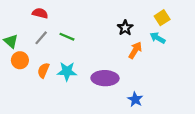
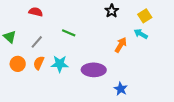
black star: (125, 28) -> (112, 11), moved
green line: (67, 37) -> (69, 33), moved
gray line: (41, 38) -> (37, 42), moved
orange circle: (20, 60) -> (18, 64), moved

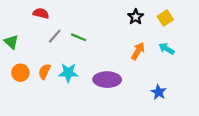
black star: (112, 11) -> (136, 17), moved
cyan arrow: (141, 34) -> (166, 49), moved
gray line: (37, 42) -> (55, 36), moved
blue star: (121, 89) -> (158, 92), moved

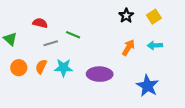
red semicircle: (41, 13) -> (40, 23), moved
gray line: (55, 36) -> (51, 43), moved, turned 32
cyan arrow: (166, 49) -> (155, 45), turned -32
blue star: (158, 92) -> (147, 86), size x1.5

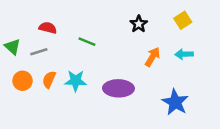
black star: (126, 16) -> (139, 24), moved
gray line: (51, 43) -> (39, 52), moved

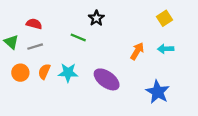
black star: (139, 24) -> (96, 18), moved
red semicircle: (48, 28) -> (34, 24), moved
purple ellipse: (118, 88) -> (107, 79), turned 35

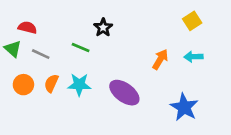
black star: (96, 18) -> (103, 28), moved
red semicircle: (34, 24) -> (27, 28), moved
green line: (78, 37) -> (81, 47), moved
gray line: (35, 47) -> (41, 54), turned 42

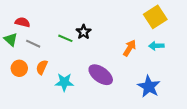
yellow square: (192, 21) -> (155, 17), size x1.5
black star: (103, 28) -> (84, 32), moved
cyan star: (79, 85) -> (64, 82), moved

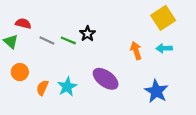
gray line: (33, 44) -> (47, 40), moved
orange arrow: (130, 48) -> (136, 51), turned -49
orange semicircle: (42, 67) -> (42, 88), moved
cyan star: (64, 82) -> (67, 87), turned -30

